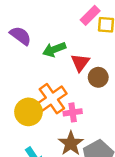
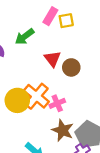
green arrow: (54, 50) -> (25, 37), moved
yellow circle: (28, 112) -> (17, 100), moved

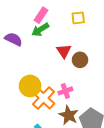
pink rectangle: (50, 16) -> (41, 15), moved
orange cross: (36, 96) -> (43, 98), moved

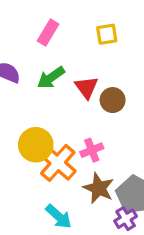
green arrow: (40, 30) -> (51, 78), moved

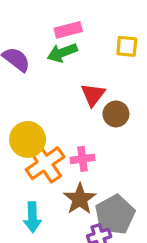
pink rectangle: (48, 32) -> (68, 30), turned 30
green arrow: (51, 78) -> (62, 53), moved
cyan arrow: (59, 216) -> (32, 217), turned 32

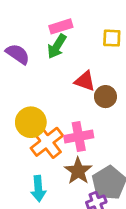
green arrow: (62, 53) -> (57, 46), turned -35
red triangle: (93, 95) -> (85, 81), turned -45
pink cross: (82, 159) -> (79, 137), size x1.4

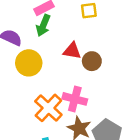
yellow circle: (31, 122) -> (29, 63), moved
pink cross: (79, 137) -> (75, 99), turned 35

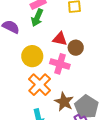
yellow circle: (29, 63) -> (32, 56), moved
pink cross: (75, 99) -> (60, 64), moved

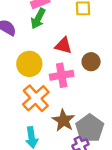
brown circle: (76, 48) -> (91, 62), moved
pink cross: (60, 64) -> (62, 75), turned -30

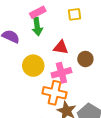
green arrow: (38, 19) -> (37, 27), turned -30
orange cross: (36, 98) -> (54, 93), moved, turned -30

